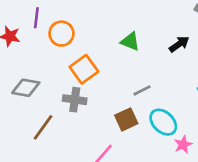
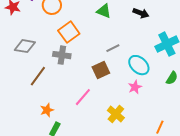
black arrow: (179, 44) -> (141, 13), turned 56
cyan ellipse: (163, 122) -> (139, 65), moved
pink star: (183, 145) -> (135, 87), moved

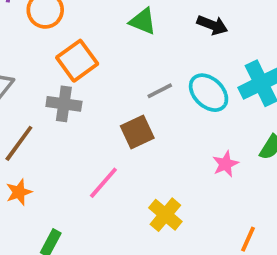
cyan ellipse: (139, 65) -> (209, 93), moved
pink star: (135, 87) -> (225, 164), moved
orange star: (47, 110) -> (19, 192), moved

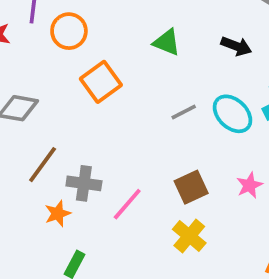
gray cross: (64, 104) -> (84, 183), moved
brown square: (137, 132) -> (191, 187), moved
orange star: (19, 192) -> (58, 213), moved

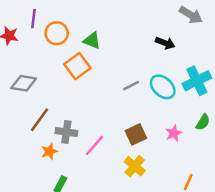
green triangle: (167, 42) -> (92, 41), moved

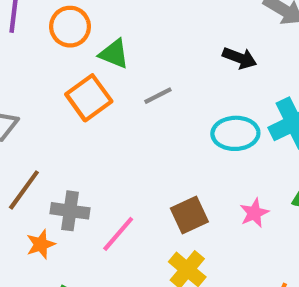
orange circle: (57, 33) -> (70, 27), moved
gray line: (131, 86) -> (158, 96), moved
cyan ellipse: (163, 87) -> (235, 133), turned -45

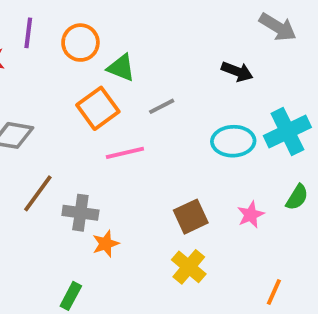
pink line: (118, 234) -> (125, 153), moved, turned 36
orange star: (41, 244) -> (106, 244), moved

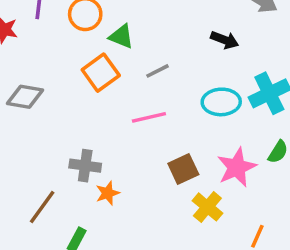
pink line: (125, 153) -> (149, 117), moved
brown line: (38, 193) -> (42, 207), moved
pink star: (251, 215) -> (237, 167), size x1.6
yellow cross: (189, 267) -> (207, 207), moved

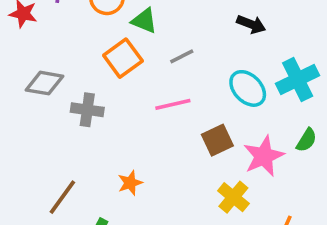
cyan ellipse: (221, 102) -> (248, 88), turned 48
gray cross: (85, 166) -> (87, 110), moved
brown square: (183, 169) -> (217, 140), moved

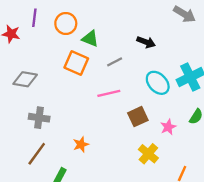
black arrow: (251, 24) -> (146, 42), moved
orange square: (123, 58) -> (76, 63), turned -30
gray cross: (87, 110) -> (39, 118), moved
pink star: (264, 156) -> (168, 127), size x0.6

